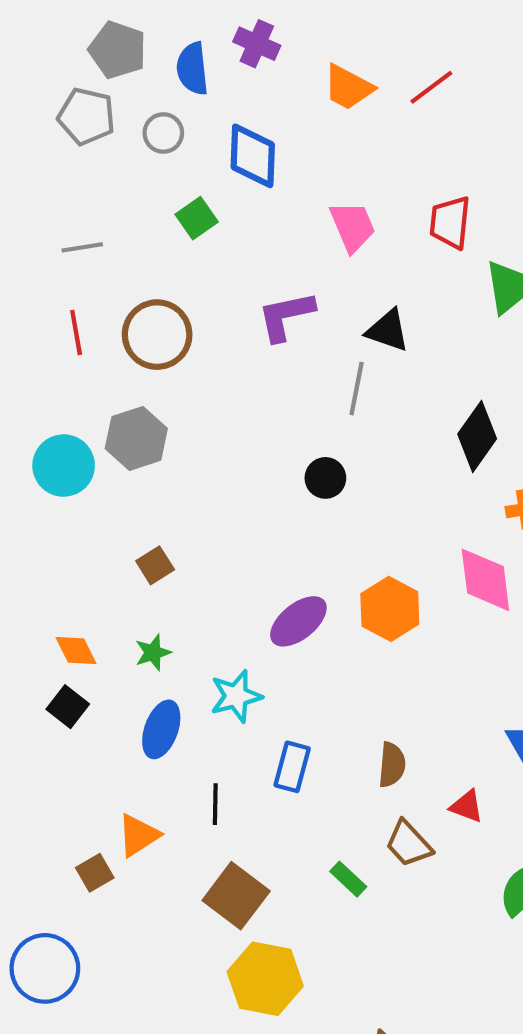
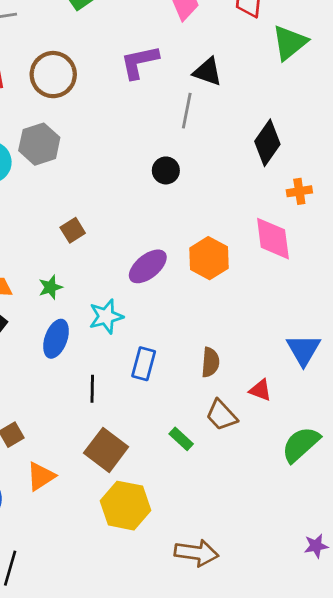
brown square: (155, 565) -> (73, 230), moved
orange triangle: (138, 835) -> (41, 476), moved

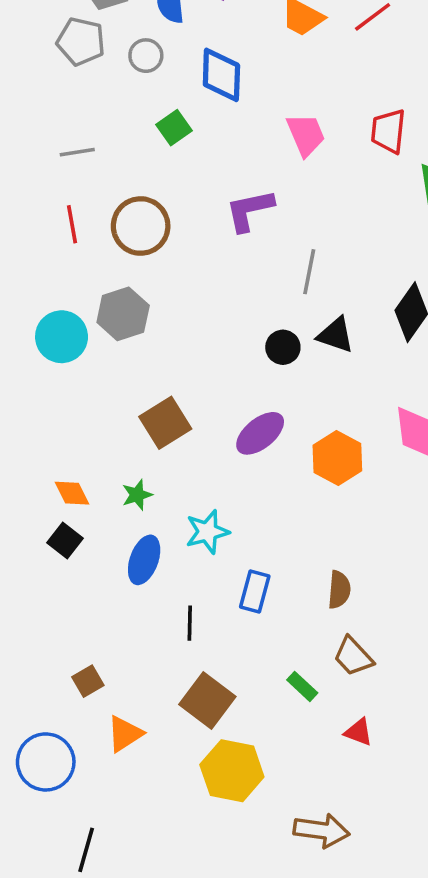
black triangle: (208, 72) -> (336, 335), moved
brown square: (73, 230) -> (165, 423), size x1.6
purple ellipse: (148, 266) -> (260, 433), moved
red triangle: (260, 390) -> (358, 732), moved

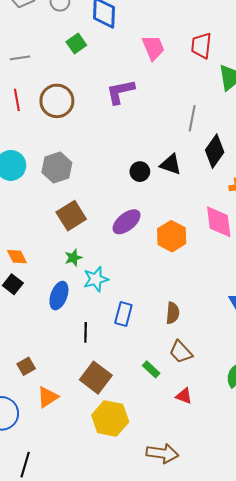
gray line: (309, 272) -> (192, 118), moved
gray hexagon: (123, 314) -> (57, 167), moved
green star: (137, 495) -> (73, 258), moved

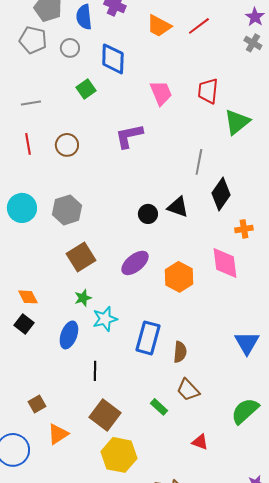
brown circle: (57, 101) -> (67, 145), size x0.7
blue rectangle: (123, 314) -> (148, 338), moved, size x1.4
red triangle: (184, 396) -> (200, 442), moved

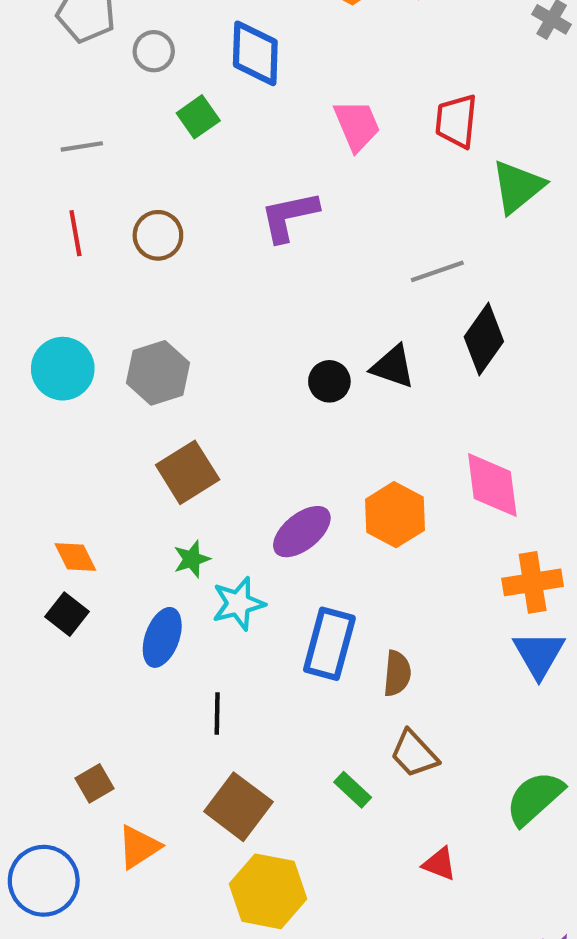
gray circle: (70, 48) -> (154, 51), moved
gray line: (199, 162) -> (437, 271), turned 60
orange cross: (244, 229) -> (533, 582), moved, size x1.5
purple ellipse: (135, 263) -> (302, 532), moved

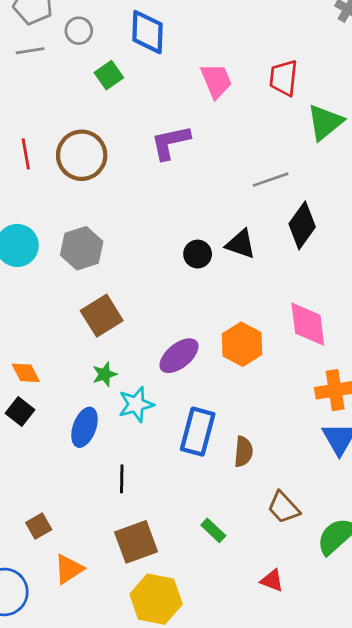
gray line: (82, 146) -> (30, 51), moved
brown circle: (158, 235) -> (82, 155), size x1.5
brown trapezoid: (414, 754) -> (284, 507), moved
brown square: (238, 807) -> (136, 542), turned 33

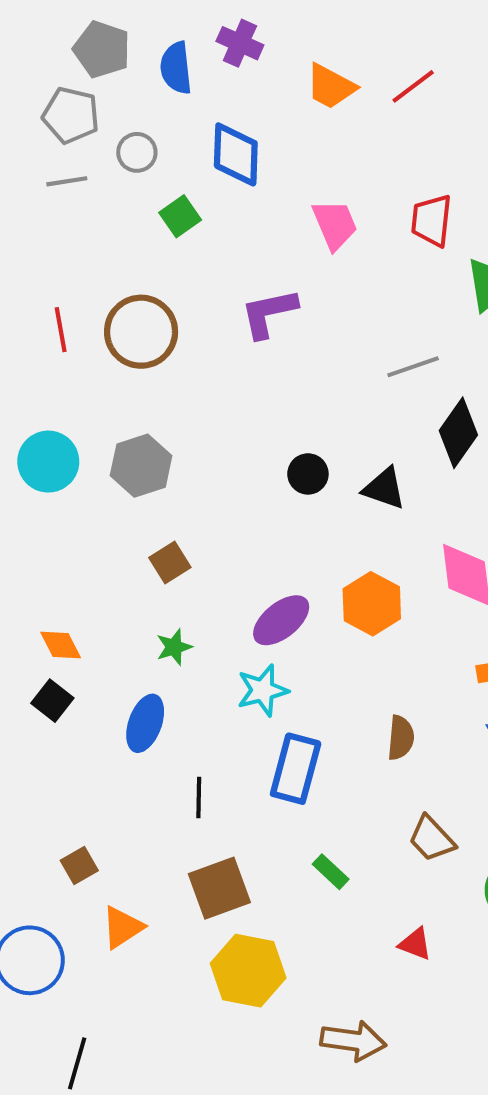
black triangle: (241, 244) -> (384, 488), moved
brown square: (102, 316) -> (170, 563), size x0.7
cyan star: (136, 404) -> (263, 690), moved
blue rectangle: (198, 432) -> (296, 769), moved
brown semicircle: (243, 452) -> (401, 738), moved

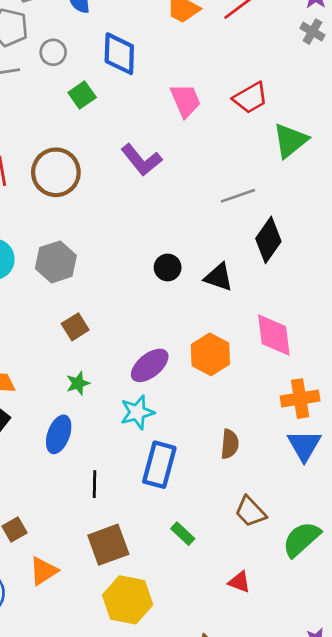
red trapezoid: (432, 220) -> (250, 98), turned -126
purple L-shape: (269, 313) -> (141, 160), turned -117

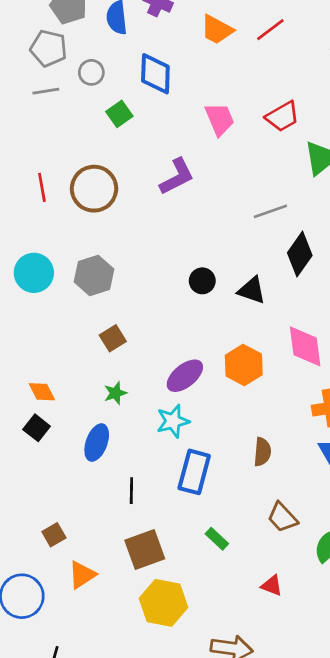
purple L-shape: (141, 160) -> (177, 177), turned -78

